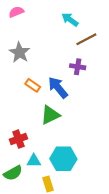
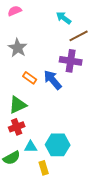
purple cross: (78, 67) -> (71, 61), size x1.5
green triangle: (50, 115) -> (18, 105), moved

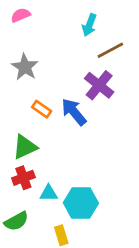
cyan arrow: (64, 18) -> (89, 25), turned -105
purple cross: (71, 61) -> (99, 85), turned 30
cyan triangle: (31, 147) -> (49, 193), moved

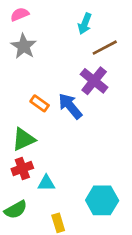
gray star: (25, 67) -> (24, 46), moved
cyan hexagon: (81, 203) -> (102, 200), moved

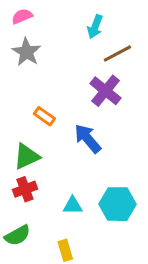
blue arrow: (70, 106) -> (88, 139), moved
cyan triangle: (46, 183) -> (73, 206), moved
cyan hexagon: (102, 200) -> (117, 204), moved

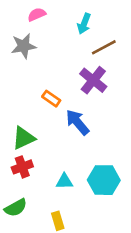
pink semicircle: (22, 16) -> (37, 14), moved
gray star: (26, 52) -> (24, 46), turned 30
orange rectangle: (44, 116) -> (51, 99), moved

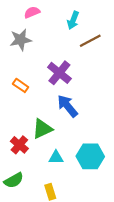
purple cross: (93, 80) -> (59, 73), moved
orange rectangle: (51, 99) -> (21, 85), moved
green triangle: (24, 138) -> (42, 129), moved
red cross: (22, 167) -> (19, 145), turned -30

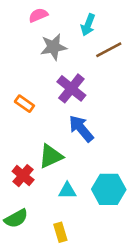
gray star: (21, 40) -> (53, 47), moved

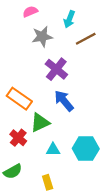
orange rectangle: (24, 104) -> (19, 99), moved, size x1.6

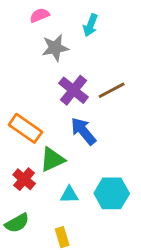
brown line: (86, 39) -> (112, 90), moved

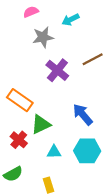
cyan arrow: (90, 25) -> (71, 20), turned 42
brown line: (112, 90) -> (93, 59), moved
blue arrow: (83, 131) -> (83, 114), moved

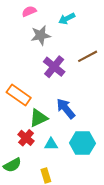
blue arrow: (83, 114) -> (66, 109), moved
red cross: (19, 140) -> (26, 138), moved

